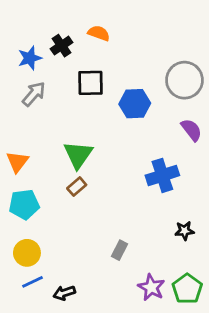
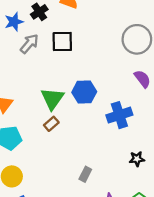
gray arrow: (34, 94) -> (29, 44), moved
blue hexagon: (135, 104) -> (84, 92), moved

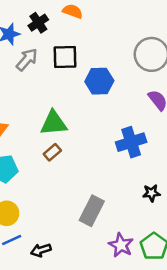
blue hexagon: (84, 92) -> (99, 81), moved
green triangle: (52, 99) -> (54, 123), turned 50
gray rectangle: (85, 174) -> (92, 211), size x1.6

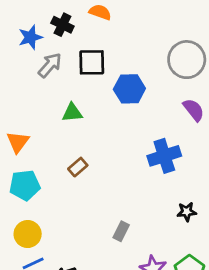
black cross: (38, 23) -> (62, 25), turned -30
green triangle: (54, 123) -> (72, 113), moved, size x0.7
gray rectangle: (92, 211) -> (121, 231), size x0.6

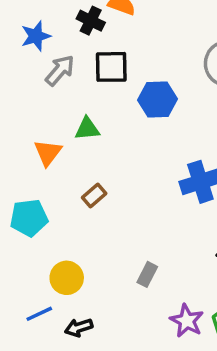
black cross: (62, 25) -> (91, 21), moved
orange triangle: (18, 142) -> (48, 153), moved
yellow circle: (28, 234) -> (67, 278), moved

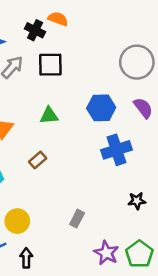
blue hexagon: (158, 100) -> (101, 108), moved
green triangle: (87, 129) -> (49, 116), moved
black arrow: (79, 328) -> (26, 258), turned 108

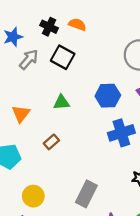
orange semicircle: (58, 19) -> (77, 24), moved
black square: (50, 65) -> (63, 57), turned 30
gray rectangle: (77, 219) -> (86, 194), size x1.6

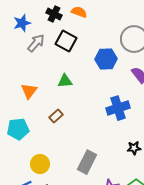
blue hexagon: (108, 96) -> (106, 59), moved

